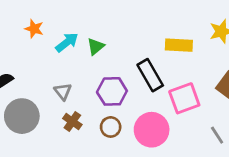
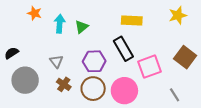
cyan arrow: (67, 42) -> (60, 24), turned -48
yellow rectangle: (179, 45) -> (132, 21), moved
brown circle: (111, 127) -> (93, 89), size x1.5

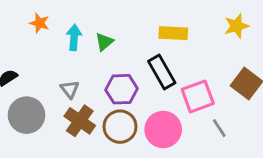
brown cross: (64, 84) -> (80, 121), size x1.5
gray line: (175, 95) -> (219, 128), moved

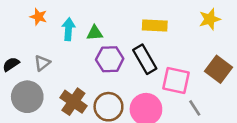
green triangle: (104, 42) -> (95, 33), turned 36
gray triangle: (70, 89) -> (42, 63), moved, turned 30
purple hexagon: (121, 89) -> (110, 59), moved
pink square: (198, 96) -> (176, 80), turned 32

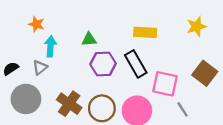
cyan arrow: (68, 29) -> (50, 46), moved

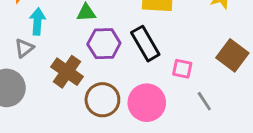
pink square: (165, 84) -> (182, 69), size x0.6
brown cross: (69, 104) -> (67, 72), moved

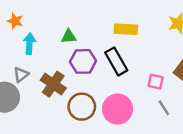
gray triangle: (24, 48) -> (21, 75), moved
pink square: (182, 69) -> (156, 82), moved

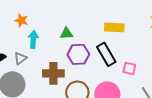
gray triangle: (21, 75) -> (20, 58), moved
pink square: (156, 82) -> (129, 68), moved
brown cross: (53, 84) -> (53, 73), turned -35

